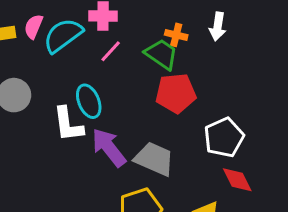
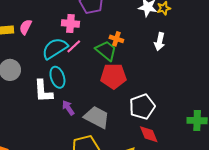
white arrow: (218, 27) -> (160, 42), moved
cyan semicircle: (63, 35) -> (55, 48), moved
purple arrow: (109, 147) -> (68, 108), size x0.6

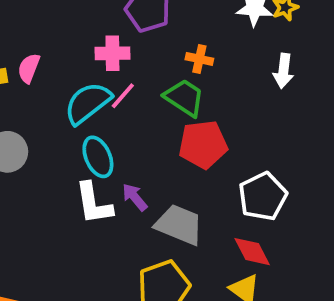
orange cross: (116, 39) -> (199, 59), moved
white L-shape: (43, 91) -> (94, 203), moved
purple arrow: (68, 108) -> (135, 197), moved
red diamond: (149, 134) -> (252, 252), moved

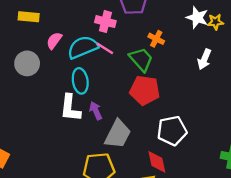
pink semicircle: (29, 68) -> (54, 41), moved
pink line: (123, 96) -> (105, 48), turned 66
gray trapezoid: (179, 225) -> (118, 134), turned 80

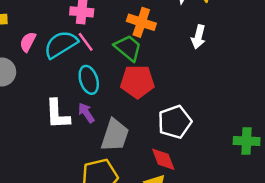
orange cross: (156, 39) -> (141, 22), size x1.5
pink line: (105, 48) -> (86, 42), turned 30
cyan ellipse: (80, 81) -> (89, 80), moved

